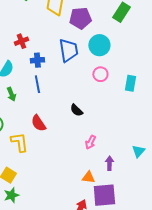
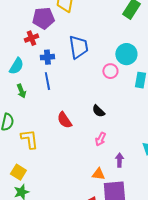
purple pentagon: (80, 18) -> (43, 18), moved
cyan circle: (99, 45) -> (126, 54), moved
black semicircle: (76, 110) -> (98, 111), moved
red semicircle: (38, 123) -> (64, 120), moved

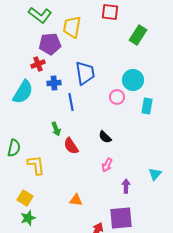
cyan semicircle: (16, 66) -> (23, 92), size x1.4
blue line: (47, 81) -> (71, 102), moved
green arrow: (21, 91) -> (56, 129), moved
orange triangle: (98, 174) -> (76, 200), moved

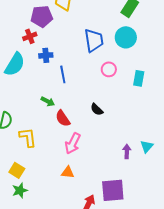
blue trapezoid: (85, 73) -> (94, 40), moved
cyan circle: (133, 80) -> (126, 37), moved
green arrow: (56, 129) -> (48, 101), turned -40
pink arrow: (107, 165) -> (73, 143), moved, size x1.5
purple arrow: (126, 186) -> (127, 151), moved

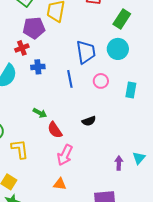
blue line: (63, 74) -> (70, 79), moved
black semicircle: (97, 109) -> (89, 121), turned -64

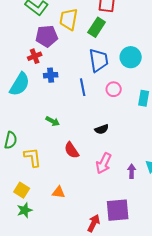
green rectangle: (122, 19) -> (97, 27), moved
red semicircle: (55, 130) -> (72, 150), moved
pink arrow: (65, 155) -> (104, 163), moved
orange triangle: (60, 184) -> (59, 192), moved

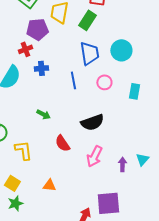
black semicircle: (102, 129) -> (92, 122), size x1.6

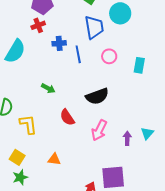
red cross: (25, 49) -> (38, 25), moved
cyan circle: (121, 50) -> (120, 13), moved
blue cross: (41, 68) -> (59, 43), moved

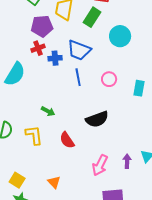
blue trapezoid: (94, 27) -> (79, 50), moved, turned 120
blue cross: (59, 43) -> (55, 58), moved
yellow L-shape: (28, 124) -> (34, 135), moved
pink arrow: (99, 130) -> (100, 165), moved
orange triangle: (54, 159) -> (54, 182), turned 40

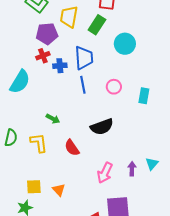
blue trapezoid: (79, 50) -> (84, 58), turned -115
yellow square: (17, 180) -> (34, 187), moved, turned -35

